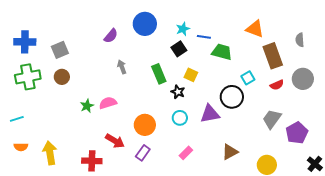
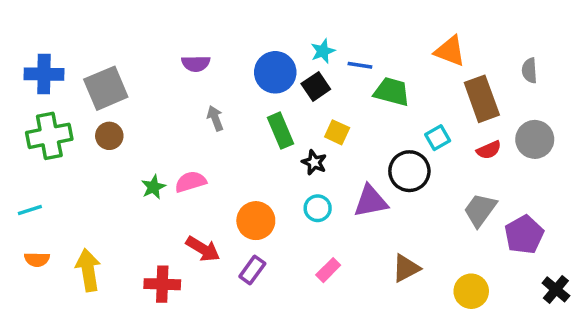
blue circle: (145, 24) -> (275, 72), moved
purple semicircle: (111, 36) -> (196, 63), turned 49
gray square: (60, 50) -> (106, 88), size x1.4

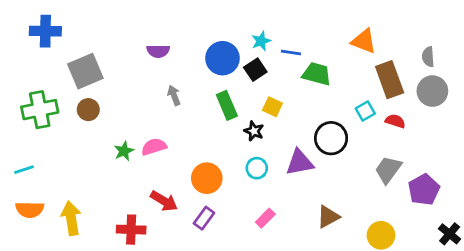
blue cross: (44, 74) -> (45, 31), moved
cyan square: (438, 138) -> (365, 111), moved
gray circle: (535, 139) -> (432, 91), moved
red semicircle: (489, 150) -> (395, 121), turned -138
orange semicircle: (37, 259) -> (30, 210), size x1.4

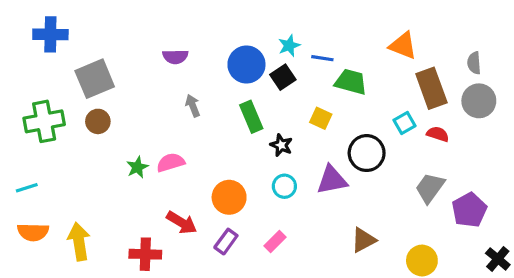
yellow square: (272, 107) -> (321, 118), moved
pink rectangle: (265, 218) -> (275, 242), moved

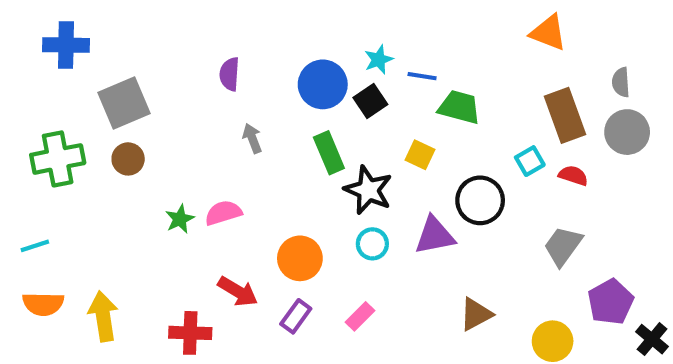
orange triangle: (403, 46) -> (548, 33), moved
purple semicircle: (175, 57) -> (230, 74), turned 95
black star: (281, 145) -> (368, 190), size x1.6
purple pentagon: (469, 210) -> (611, 302), moved

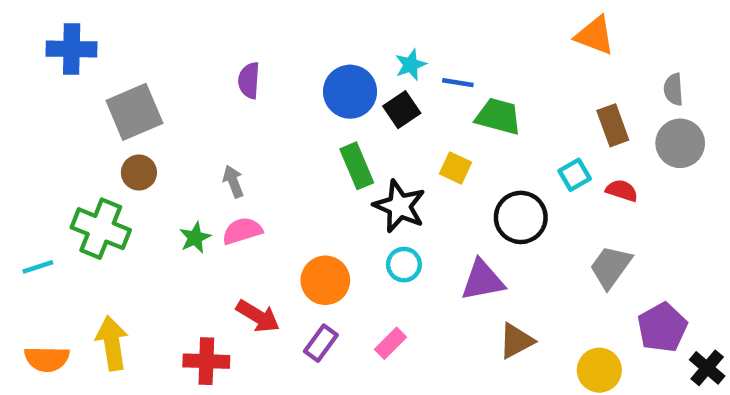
brown rectangle: (565, 115) -> (613, 125), size x0.7
gray arrow: (252, 138) -> (233, 181), moved
green cross: (58, 159) -> (101, 229), moved, turned 33
purple triangle: (435, 236) -> (483, 280), moved
orange semicircle: (43, 304) -> (47, 359), moved

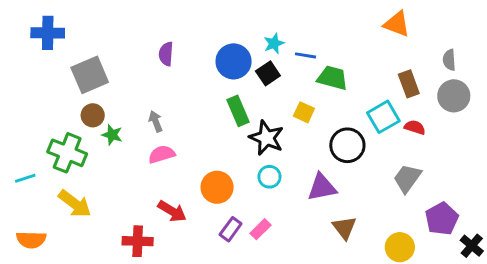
cyan square: (575, 175) -> (383, 117), size x1.5
green star: (195, 238) -> (112, 135), moved, turned -30
brown triangle: (516, 341) -> (344, 228), turned -40
yellow arrow: (112, 343) -> (75, 204), moved, turned 136
purple rectangle: (321, 343) -> (231, 229), moved

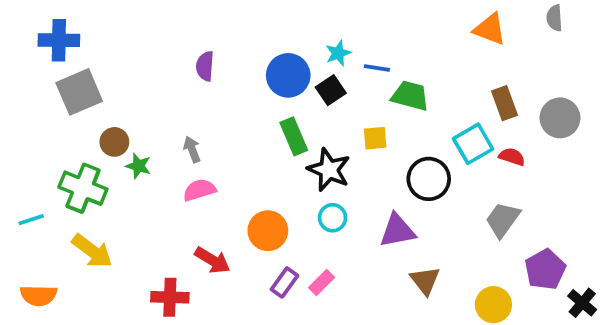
gray semicircle: (449, 60) -> (554, 18), moved
gray square: (90, 75) -> (79, 92), moved
yellow square: (304, 112) -> (375, 138), turned -30

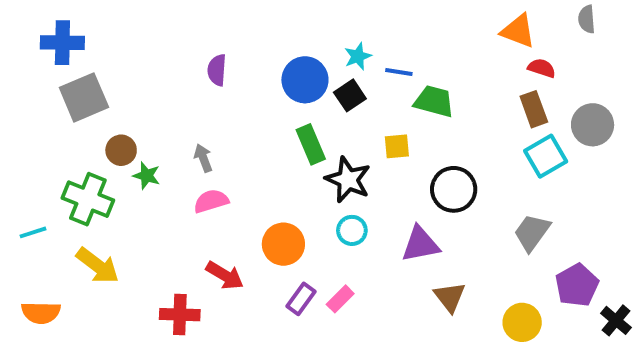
cyan square: (473, 144) -> (546, 156), moved
red semicircle: (512, 157) -> (542, 68), moved

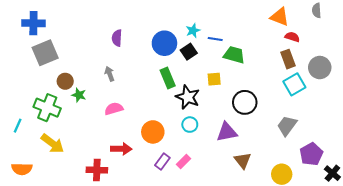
gray arrow: (203, 158) -> (110, 74), moved
cyan line: (33, 232) -> (18, 126), turned -48
red arrow: (225, 275) -> (121, 149), turned -30

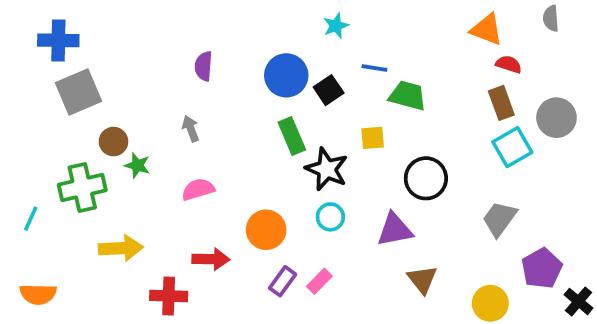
cyan star: (193, 31) -> (336, 26), moved
green cross: (47, 108) -> (82, 187), turned -35
yellow arrow: (52, 144) -> (121, 248), moved, turned -40

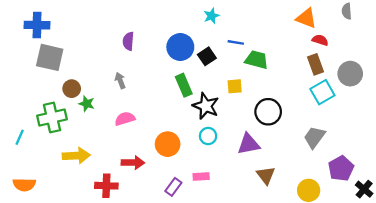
gray square: (79, 92) -> (50, 57), turned 36
purple rectangle: (283, 281) -> (173, 187), moved
pink rectangle: (319, 281) -> (201, 176), turned 42

